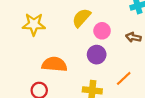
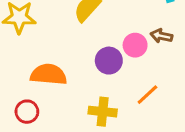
pink circle: (102, 31) -> (135, 45), moved

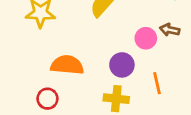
purple circle: (109, 61) -> (122, 65), moved
orange line: (147, 95) -> (157, 83), turned -60

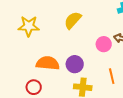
purple circle: (122, 65) -> (75, 64), moved

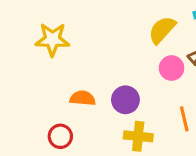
yellow semicircle: (73, 20) -> (162, 30), moved
orange semicircle: (48, 63) -> (83, 98), size x0.7

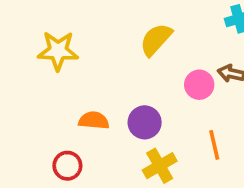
yellow semicircle: (162, 30) -> (156, 40), moved
yellow cross: (138, 136) -> (160, 166), turned -36

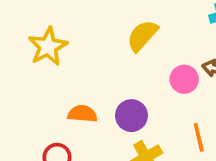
yellow star: (58, 51) -> (48, 47), turned -30

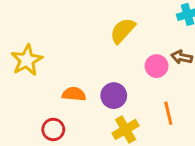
yellow star: (48, 47) -> (27, 60), moved

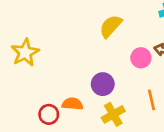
orange semicircle: (74, 94) -> (72, 104), moved

